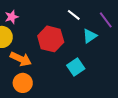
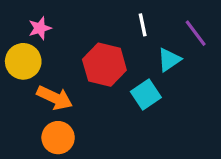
white line: (74, 15) -> (143, 25), turned 40
cyan square: (76, 67) -> (146, 95), moved

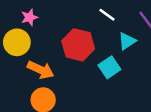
white line: (143, 25) -> (107, 15), turned -42

